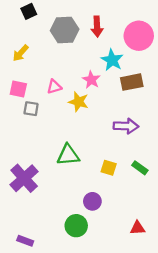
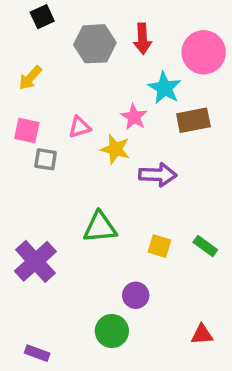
purple arrow: (126, 126) -> (158, 175), moved

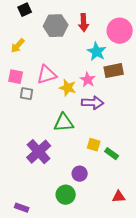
pink star: (134, 117) -> (88, 80), moved
pink triangle: (80, 127) -> (47, 75), size x1.5
green triangle: (100, 227) -> (64, 123), moved
green rectangle: (205, 246) -> (112, 154), moved
purple cross: (35, 261) -> (39, 152), moved

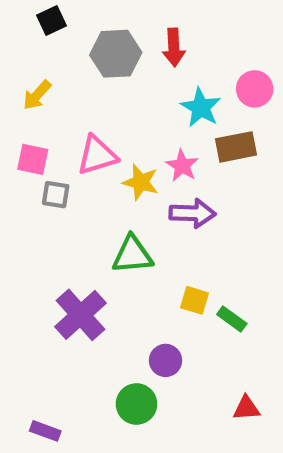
pink circle: (120, 31) -> (255, 89), moved, size x0.7

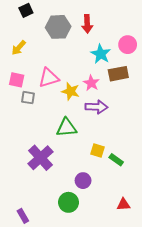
purple rectangle: (45, 431) -> (23, 216), turned 40

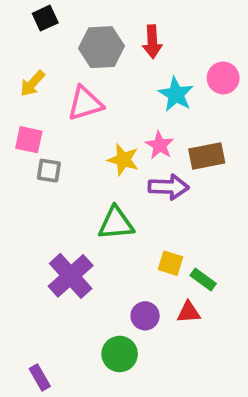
brown rectangle: (118, 74) -> (207, 156), moved
pink triangle: (49, 78) -> (85, 103), moved
red triangle: (123, 204) -> (189, 312), moved

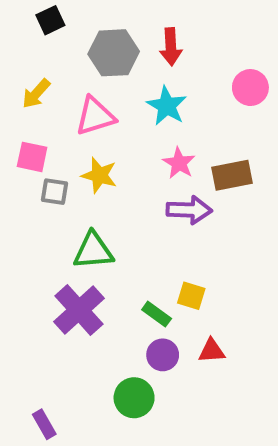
cyan star: (176, 94) -> (167, 106), moved
yellow star: (123, 160) -> (99, 175), moved
green triangle: (116, 223) -> (93, 251), moved
green rectangle: (203, 280) -> (157, 314), moved

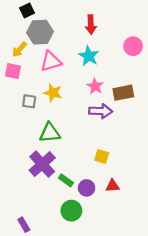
gray hexagon: (114, 53) -> (40, 32), moved
pink square: (32, 157) -> (13, 71), moved
green rectangle: (157, 314) -> (66, 180), moved

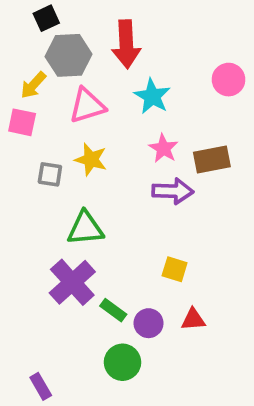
red arrow: (91, 25) -> (126, 44), moved, size x1.4

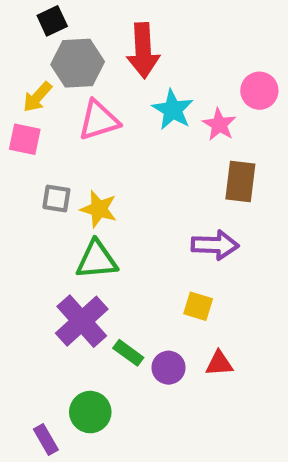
pink star: (163, 148) -> (219, 124), moved
yellow star: (91, 160) -> (99, 209), moved
brown rectangle: (212, 160) -> (240, 182), turned -72
purple arrow: (173, 191) -> (215, 245), moved
green circle: (122, 362) -> (90, 412), moved

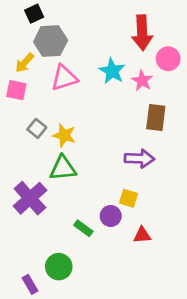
red arrow: (143, 50) -> (142, 33), moved
gray square: (56, 198) -> (37, 128), turned 30
purple cross: (82, 321) -> (30, 198), moved
purple circle: (168, 368) -> (111, 216), moved

